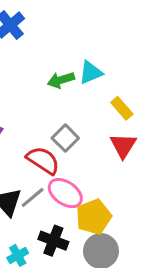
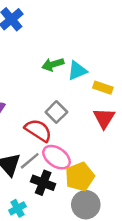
cyan triangle: (91, 73) -> (77, 71), moved
yellow rectangle: (122, 108) -> (103, 88), turned -30
black cross: (53, 241) -> (43, 183), moved

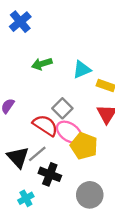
green arrow: (53, 64) -> (42, 64), moved
pink ellipse: (56, 157) -> (69, 132), moved
yellow pentagon: (80, 177) -> (84, 146), moved, turned -30

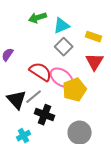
cyan triangle: (82, 70) -> (62, 26), moved
gray square: (62, 108) -> (64, 47), moved
yellow pentagon: (84, 146) -> (75, 90), turned 30

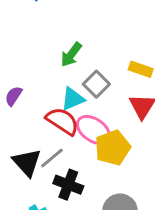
green arrow: (38, 18) -> (71, 55), moved, turned -36
cyan triangle: (62, 26) -> (73, 99), moved

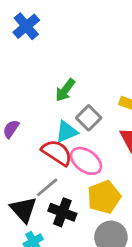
yellow pentagon: (113, 148) -> (104, 197), moved
black triangle: (27, 162) -> (23, 210), moved

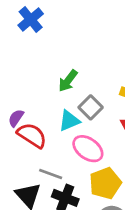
red semicircle: (57, 153) -> (32, 135), moved
gray line: (47, 187) -> (51, 174), turned 60

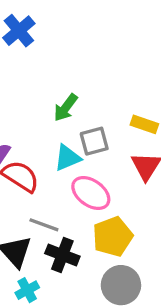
gray square: (91, 107) -> (94, 141), turned 30

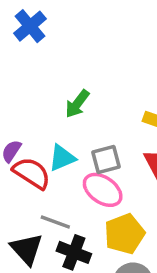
gray square: (94, 141) -> (106, 160), moved
cyan triangle: (67, 158) -> (62, 158), moved

